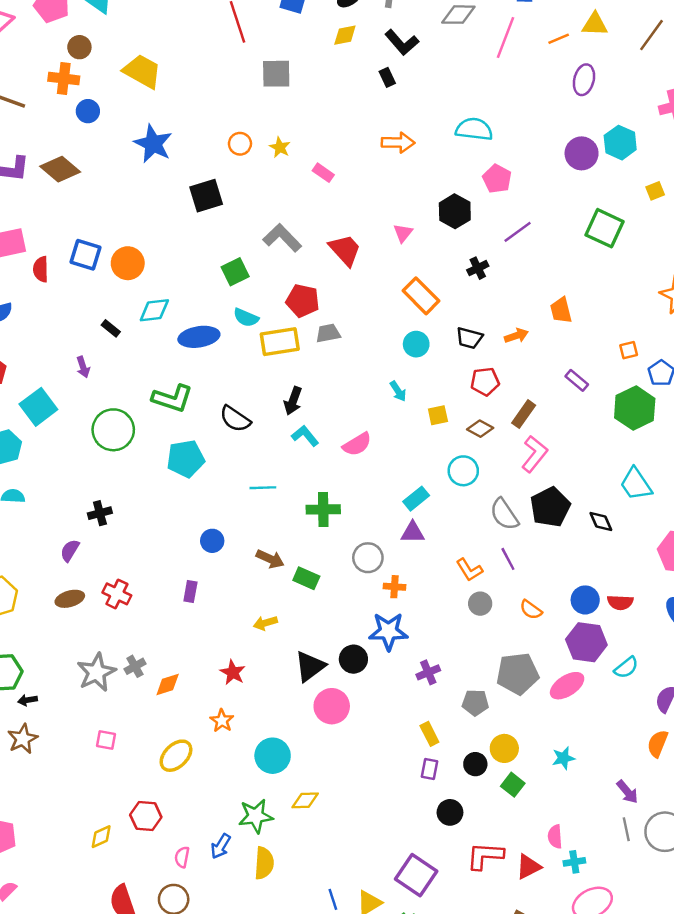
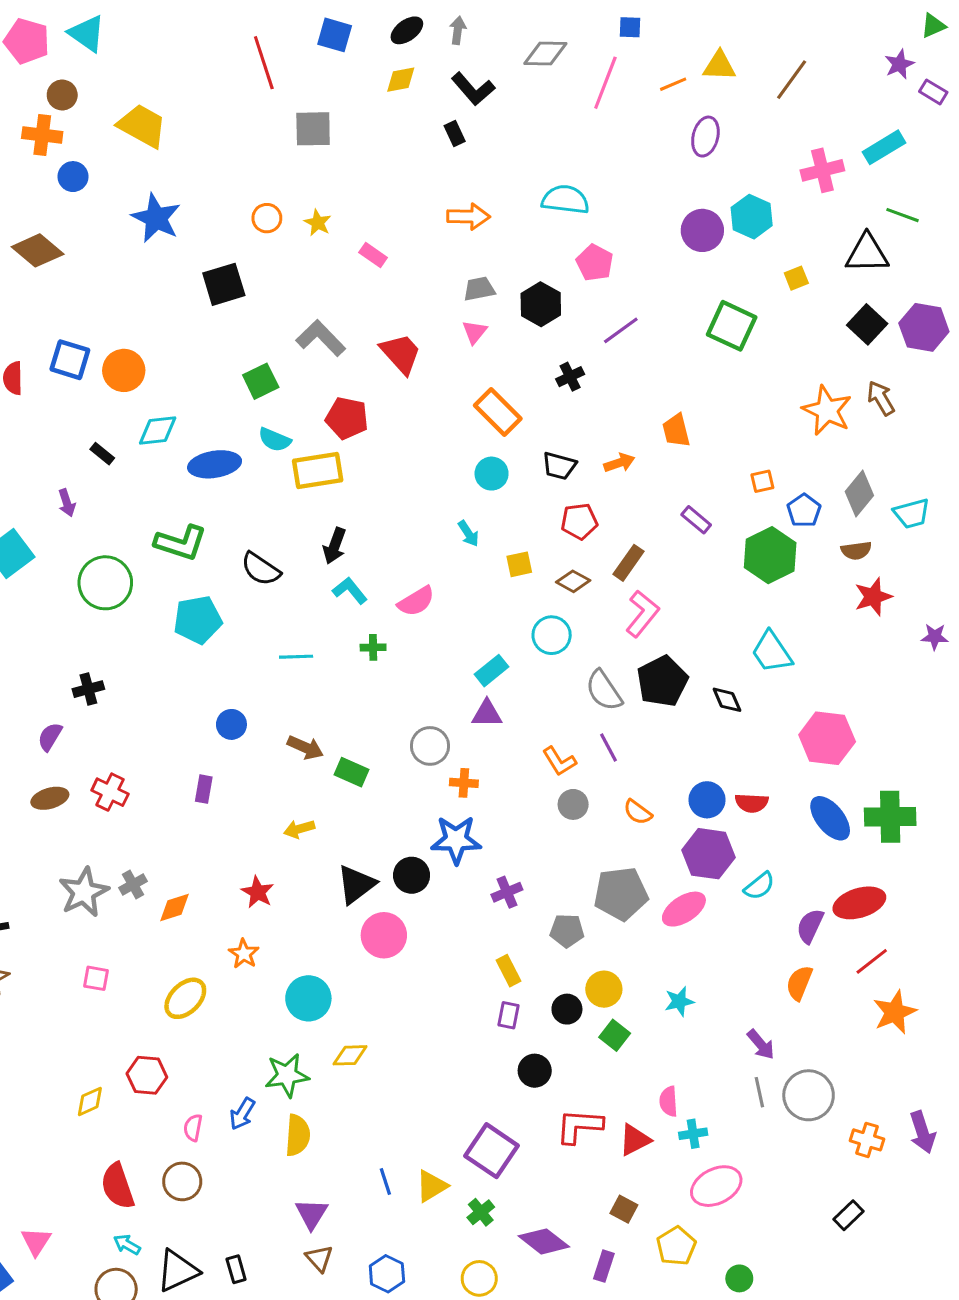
gray trapezoid: (328, 333) -> (479, 289), moved
green cross: (323, 509) -> (373, 647), moved, size x0.6

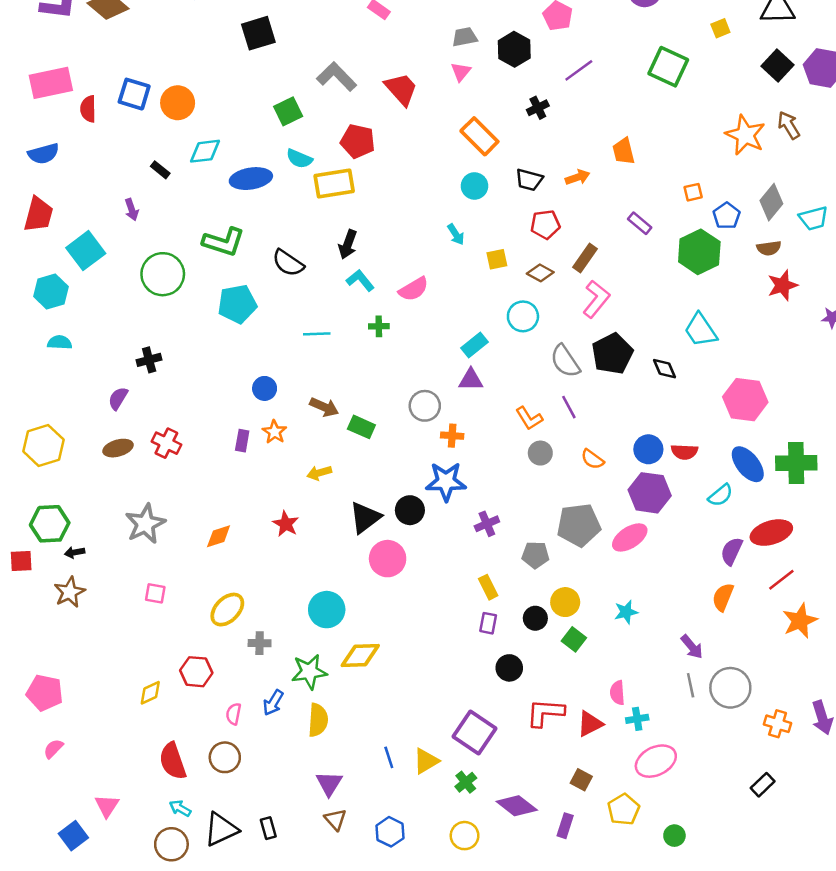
gray cross: (133, 884) -> (260, 643), moved, turned 30
cyan semicircle: (759, 886) -> (720, 495), moved
orange star: (244, 954) -> (275, 432), moved
yellow diamond: (350, 1055) -> (360, 655), size x1.4

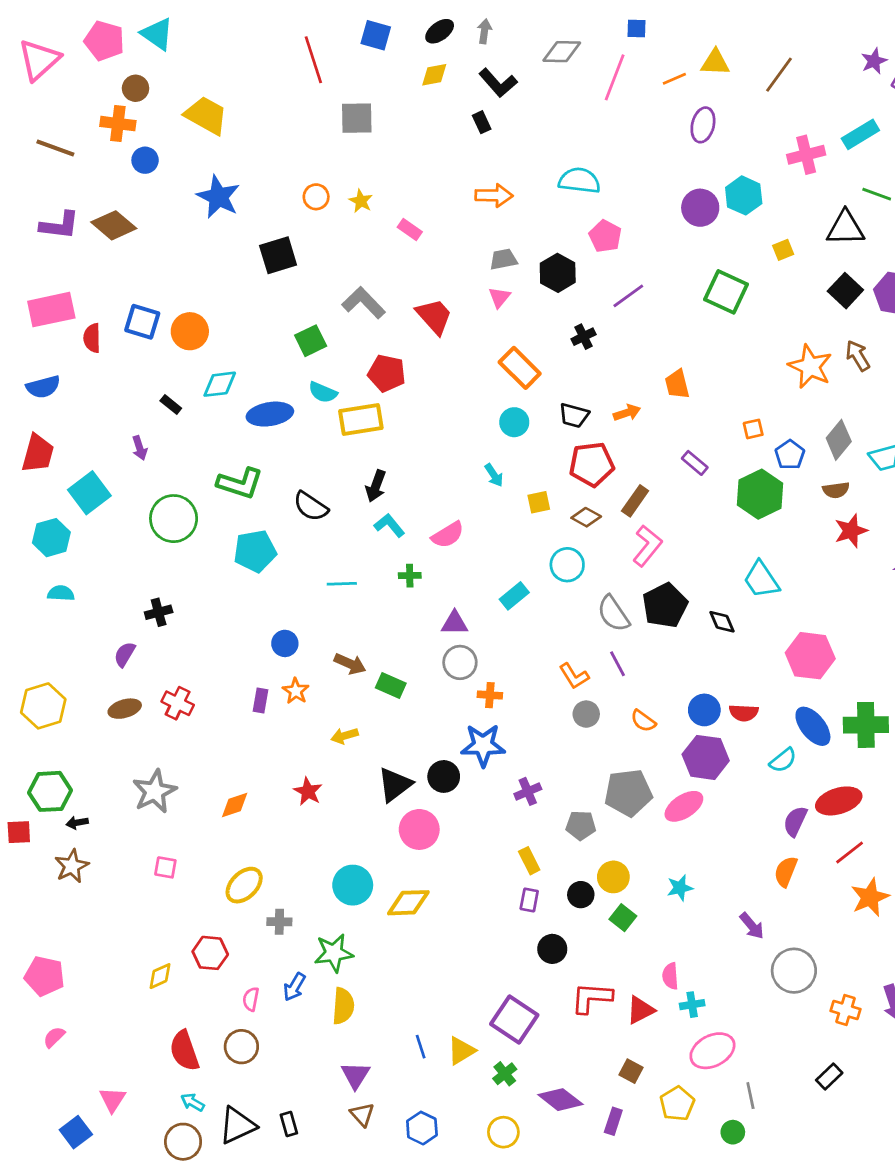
red pentagon: (545, 224) -> (592, 464), size x1.4
purple triangle: (471, 380) -> (455, 623), moved
yellow diamond: (360, 655) -> (408, 903), moved
gray line: (691, 685) -> (750, 1096), moved

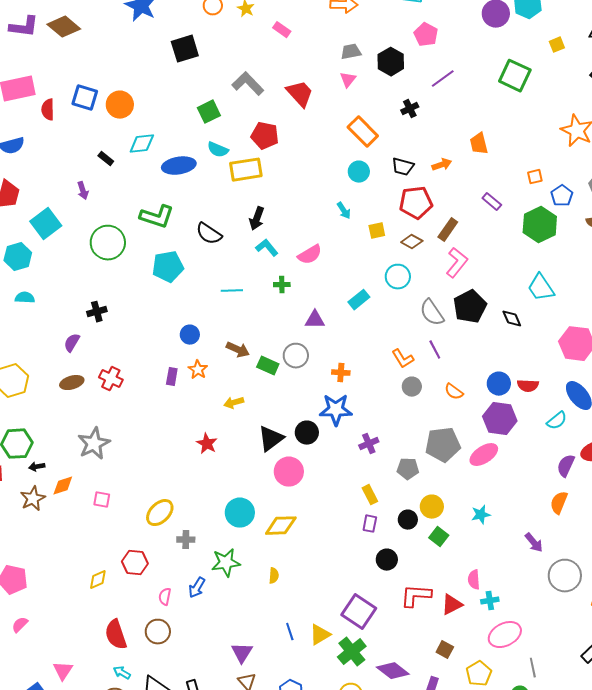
gray circle: (460, 662) -> (296, 356), moved
orange diamond: (235, 805) -> (63, 486), moved
yellow semicircle: (343, 1006) -> (274, 576), moved, size x0.6
green cross: (505, 1074) -> (352, 652), size x1.6

